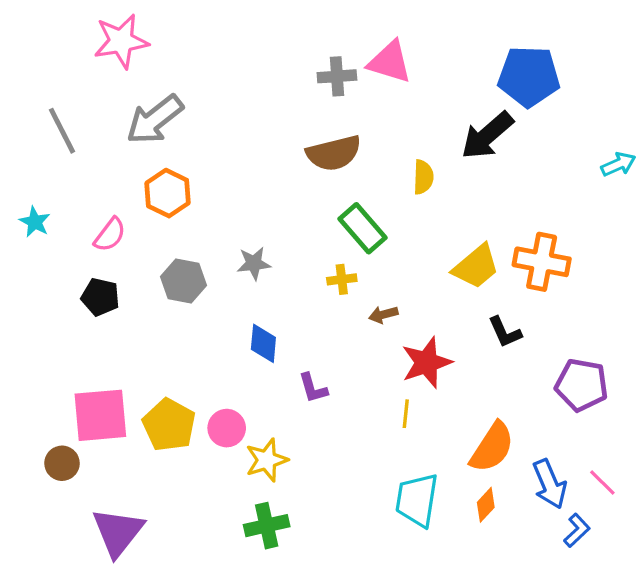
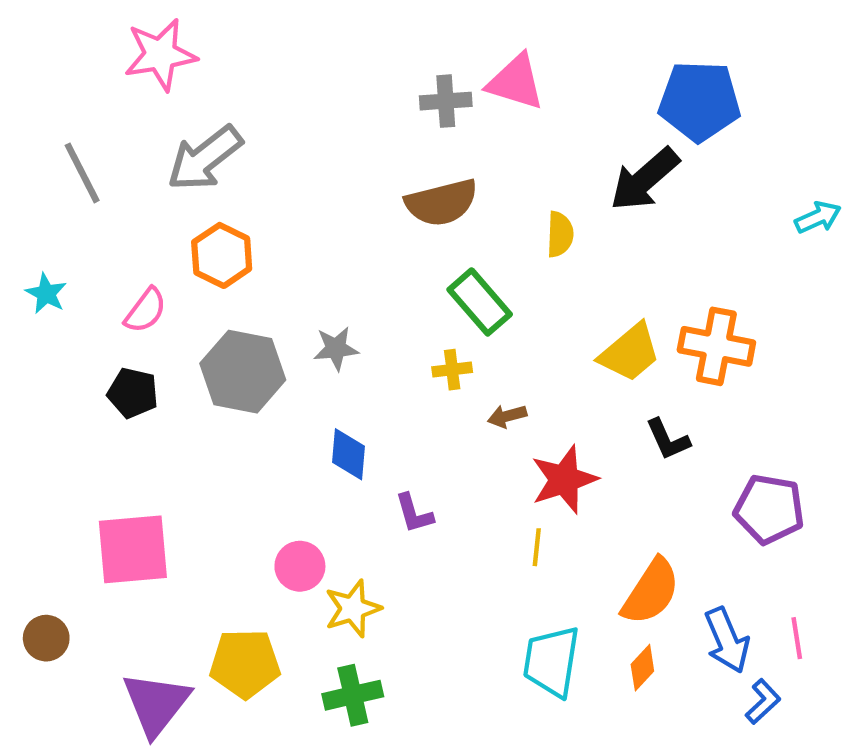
gray hexagon: (183, 281) -> (243, 372), size x1.4
yellow pentagon: (169, 425) -> (245, 663), moved, turned -30
brown circle: (62, 463) -> (46, 638), moved
pink line: (602, 482) -> (797, 638), turned 36

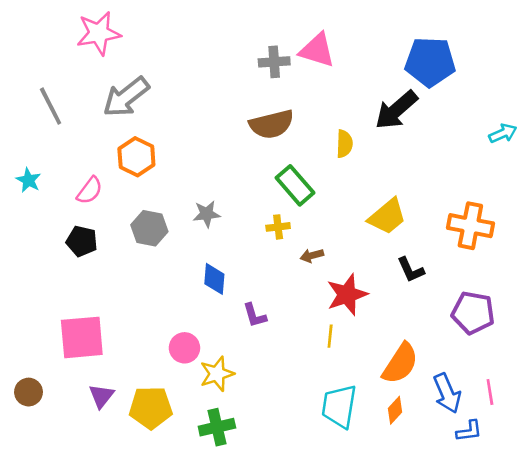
orange cross: (716, 346) -> (470, 226), moved
gray hexagon: (243, 372) -> (149, 228), size x0.7
blue L-shape: (763, 702) -> (469, 431), turned 36
purple triangle: (156, 704) -> (101, 396), moved, size x0.6

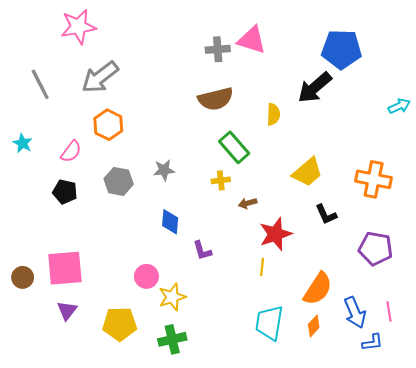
brown circle: (29, 392) -> (23, 277), moved
purple triangle: (101, 396) -> (67, 310), moved

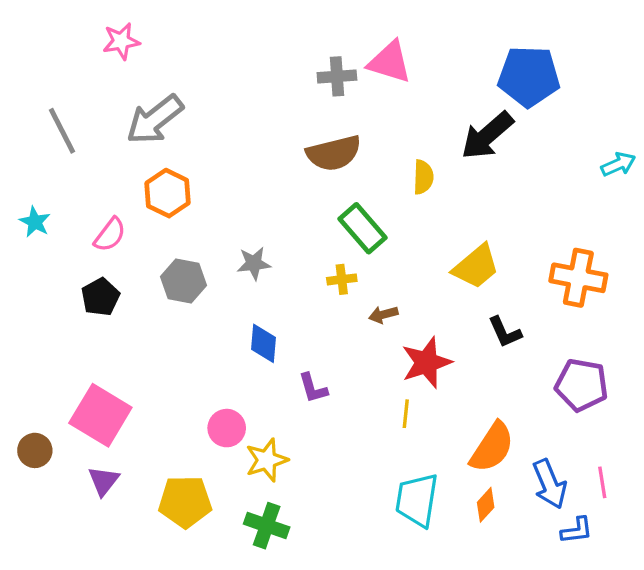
pink star: (78, 27) -> (121, 41), size x0.7
black pentagon: (65, 192) -> (100, 297), turned 30
pink square: (65, 268) -> (100, 415), turned 36
brown circle: (23, 277) -> (35, 450), moved
green cross: (172, 339) -> (267, 526), turned 32

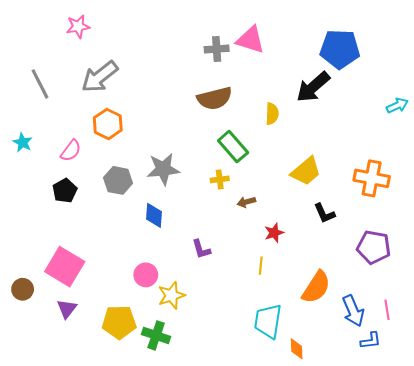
gray star: (254, 263) -> (163, 169), size x1.5
blue diamond: (263, 343) -> (154, 215), moved
red star: (426, 363) -> (274, 233), size x0.6
orange diamond: (486, 505) -> (297, 349), moved, turned -45
green cross: (267, 526) -> (156, 335), moved

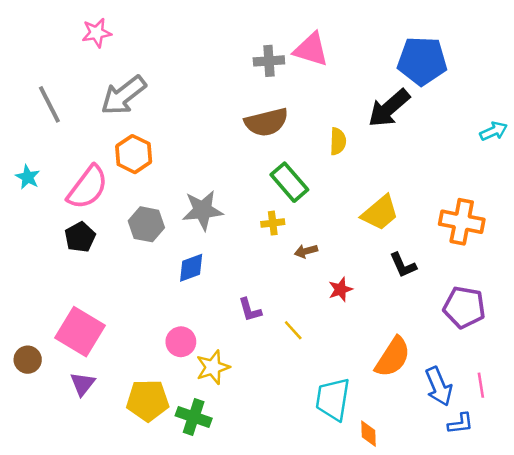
pink semicircle: (71, 151) -> (88, 187), size x1.6
blue diamond: (154, 215) -> (191, 268), turned 65
yellow line: (261, 266) -> (293, 330), moved, turned -48

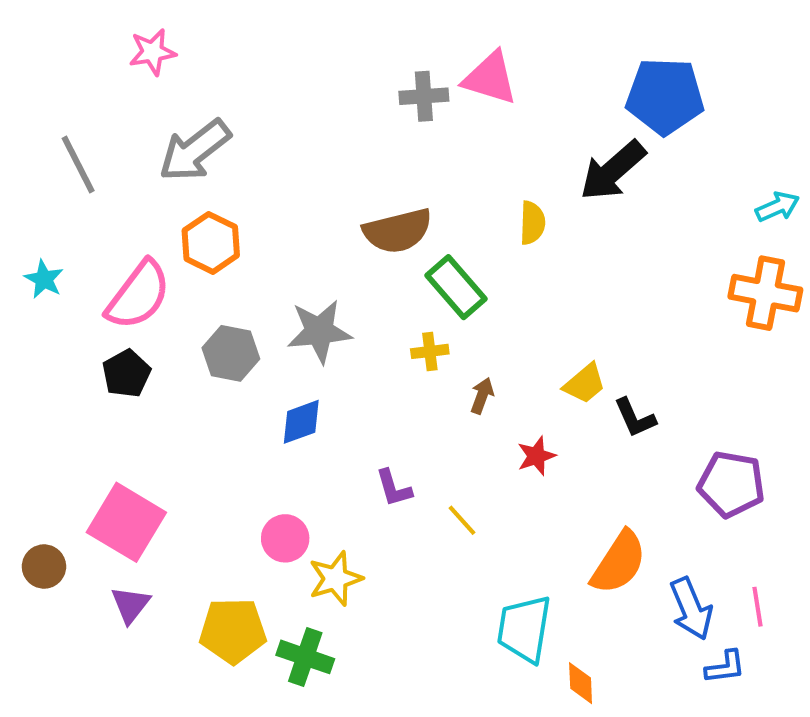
brown semicircle: (266, 122) -> (398, 231), moved
yellow trapezoid: (380, 213) -> (585, 384), moved, size x0.7
orange cross: (462, 222) -> (765, 293), moved
brown arrow: (306, 251) -> (482, 396), turned 125

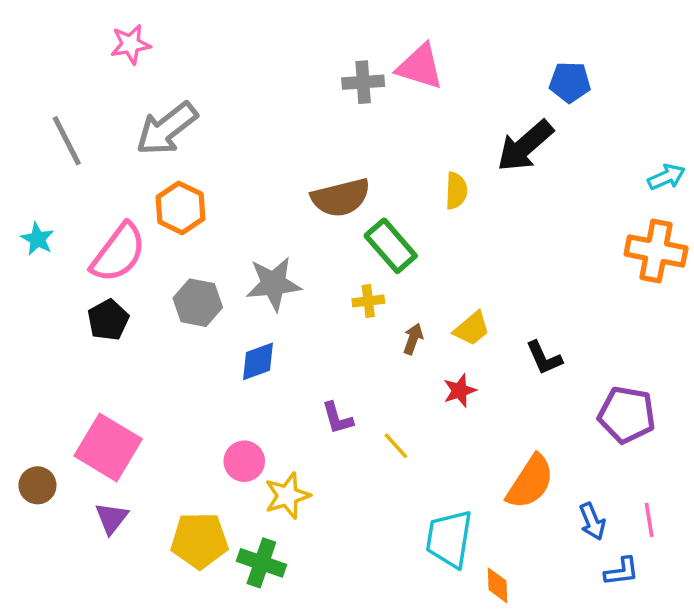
blue pentagon: (665, 96) -> (570, 82), size x0.6
yellow trapezoid: (585, 384) -> (472, 329), moved
blue arrow: (691, 609) -> (592, 522), size x0.7

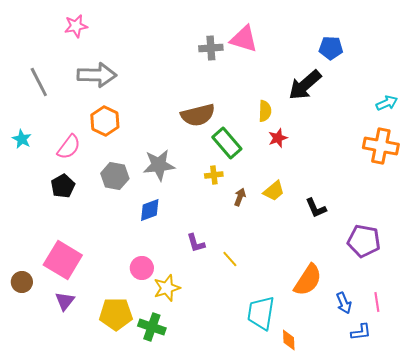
gray arrow: (167, 129) -> (97, 75), turned -141
pink semicircle: (118, 253) -> (69, 147), size x0.7
red star: (460, 391) -> (278, 138), moved

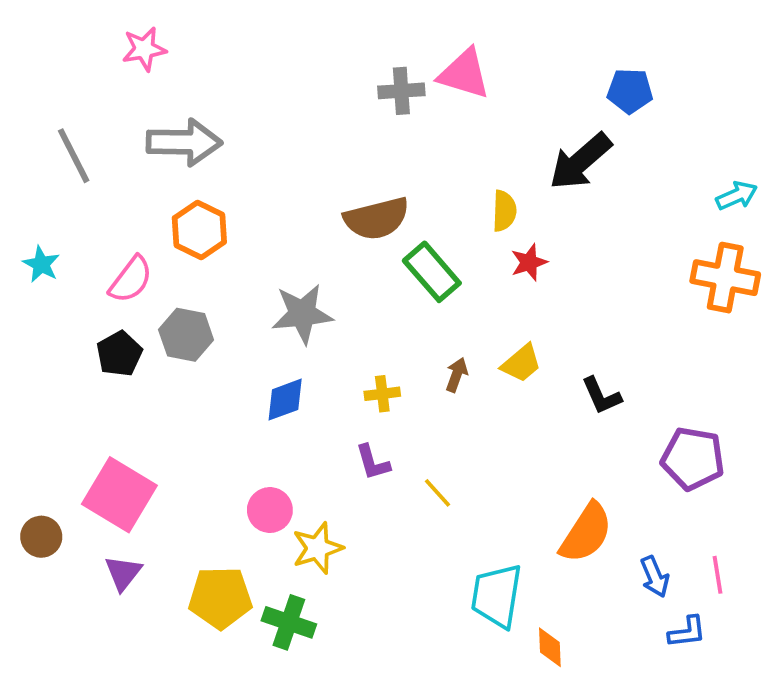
yellow cross: (214, 175) -> (382, 394), moved
gray hexagon: (115, 176) -> (186, 335), moved

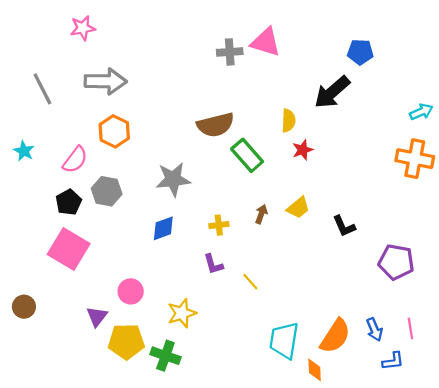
pink square: (119, 495) -> (69, 249), moved
pink circle: (270, 510) -> (131, 291), moved
orange semicircle: (586, 533) -> (335, 336), moved
purple triangle: (123, 573) -> (97, 316), moved

